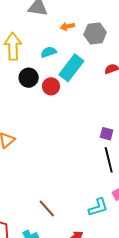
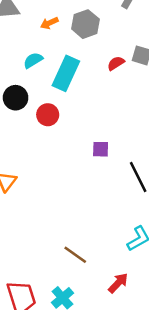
red circle: (51, 86) -> (48, 115), moved
purple square: (107, 134) -> (101, 149), moved

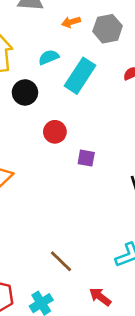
red circle: (48, 115) -> (55, 132), moved
purple square: (101, 149) -> (86, 158), moved
red arrow: (118, 283) -> (100, 297), turned -105

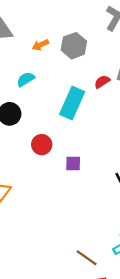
cyan rectangle: (80, 76) -> (72, 103), moved
brown line: (61, 261) -> (87, 258), moved

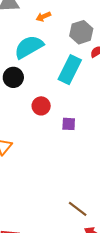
gray hexagon: (74, 46) -> (81, 32), moved
cyan semicircle: (26, 79) -> (29, 47), size x1.8

